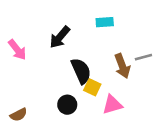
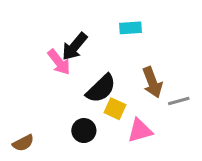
pink arrow: (17, 50) -> (59, 62), moved
gray line: (143, 57) -> (179, 101), moved
black semicircle: (81, 71) -> (101, 89), turned 70

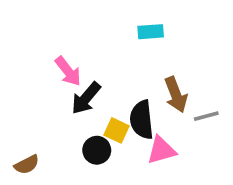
black arrow: (75, 47) -> (86, 98), moved
black semicircle: (101, 89) -> (142, 120), moved, turned 128
yellow square: (115, 109) -> (116, 130), moved

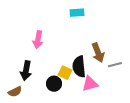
cyan rectangle: (151, 32) -> (77, 13), moved
pink arrow: (68, 71) -> (38, 40), turned 48
black arrow: (86, 98) -> (26, 71), moved, turned -30

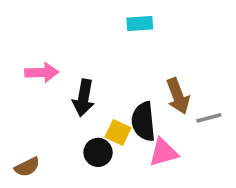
pink arrow: (38, 40) -> (42, 72), moved, turned -102
black arrow: (26, 71) -> (83, 98), moved

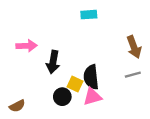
brown arrow: (178, 96) -> (134, 47), moved
pink triangle: (163, 152) -> (92, 97), moved

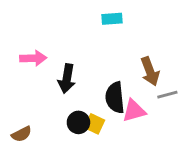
brown arrow: (134, 47) -> (150, 71), moved
yellow square: (75, 84) -> (94, 124), moved
pink triangle: (92, 97) -> (134, 111), moved

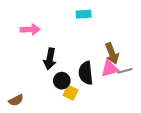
pink arrow: (33, 58) -> (30, 29), moved
pink triangle: (134, 111) -> (110, 69), moved
black circle: (78, 122) -> (62, 81), moved

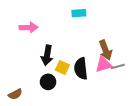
black circle: (62, 81) -> (48, 82), moved
yellow square: (70, 93) -> (62, 68), moved

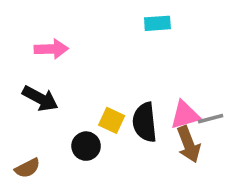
cyan rectangle: (79, 13) -> (157, 23), moved
brown arrow: (105, 50) -> (189, 144), moved
black arrow: (47, 55) -> (40, 98), moved, turned -72

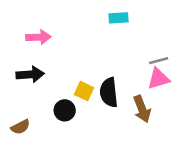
black arrow: (40, 98) -> (30, 74), turned -32
pink triangle: (185, 115) -> (159, 79), moved
gray line: (211, 119) -> (159, 61), moved

